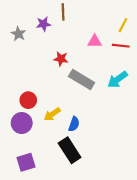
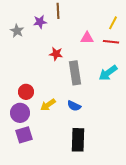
gray rectangle: (82, 79) -> (75, 73), turned 50
blue semicircle: (74, 124) -> (74, 106), moved, turned 96
black rectangle: (70, 150) -> (78, 140), moved, turned 35
purple square: (26, 162) -> (24, 135), moved

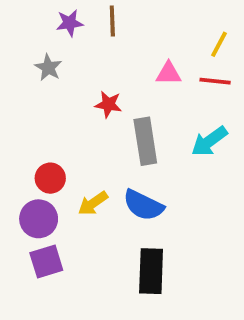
purple star: (40, 22) -> (70, 23), moved
gray star: (17, 31) -> (48, 68), moved
blue semicircle: (74, 106) -> (143, 205), size x1.5

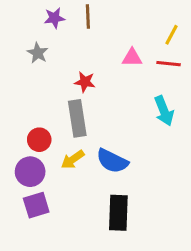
gray rectangle: (145, 141) -> (77, 118), moved
cyan arrow: (209, 141) -> (164, 111), turned -76

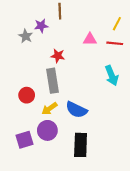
purple star: (54, 18) -> (41, 26), moved
purple circle: (30, 172) -> (47, 130), moved

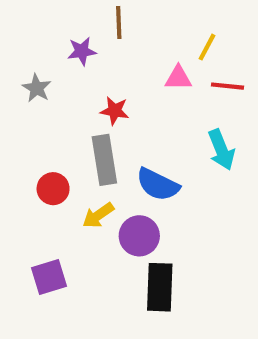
yellow line: (117, 24) -> (207, 47), moved
gray star: (26, 36) -> (37, 88), moved
blue semicircle: (76, 110) -> (158, 185), moved
purple circle: (47, 130) -> (139, 236), moved

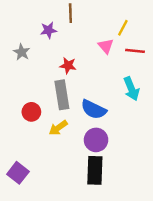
pink triangle: (178, 78) -> (106, 46), turned 49
purple circle: (139, 236) -> (96, 140), moved
purple square: (49, 277) -> (18, 173), moved, turned -35

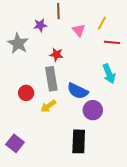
pink triangle: (106, 46) -> (79, 30), moved
gray star: (22, 52) -> (18, 43), size x1.5
purple circle: (96, 140) -> (93, 110), moved

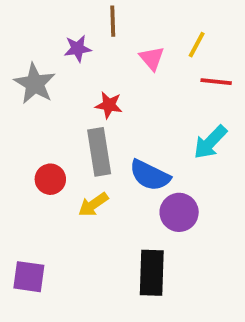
cyan arrow: (109, 74) -> (210, 142), turned 66
purple square: (15, 143) -> (29, 277), turned -30

